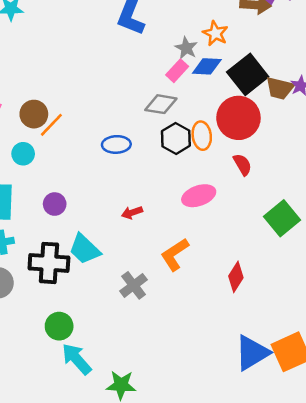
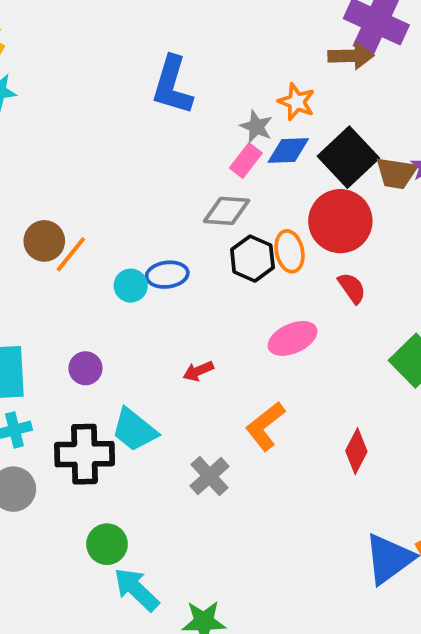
cyan circle: (23, 154) -> (131, 286), moved

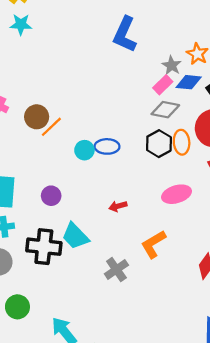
gray diamond: (227, 211) -> (165, 110), moved
green circle: (107, 544) -> (17, 307), moved

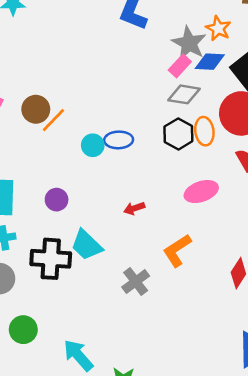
gray star: (172, 65) -> (189, 43), size x1.5

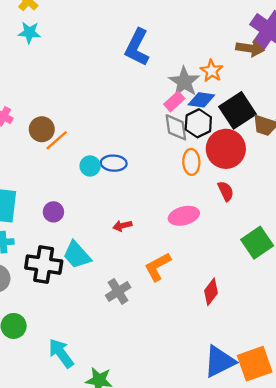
gray diamond: (184, 94) -> (176, 127), turned 68
black hexagon: (178, 134) -> (198, 123), moved

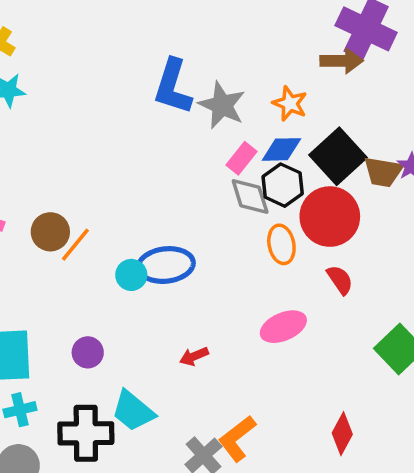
gray star: (184, 82) -> (222, 105), moved
blue ellipse: (114, 163) -> (166, 265), size x1.4
orange L-shape: (158, 267) -> (237, 438), moved

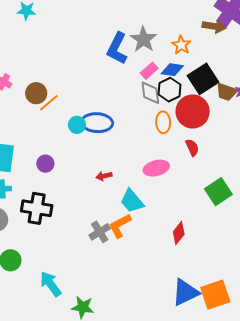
blue L-shape: (173, 87) -> (117, 48), moved
cyan trapezoid: (133, 411) -> (132, 201), moved

